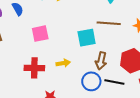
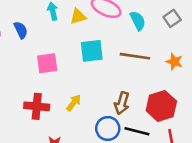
cyan square: (87, 38) -> (92, 51), moved
yellow arrow: (63, 63) -> (74, 103), turned -48

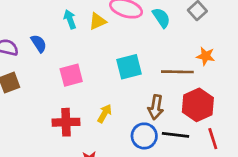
cyan square: (92, 51) -> (129, 67), moved
brown line: (135, 56) -> (177, 72), moved

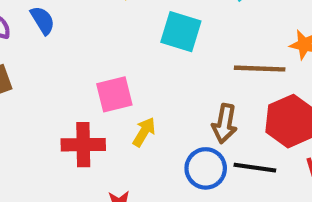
cyan square: (129, 67) -> (181, 32), moved, turned 30
pink square: (71, 75) -> (114, 94), moved

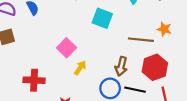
pink square: (114, 94) -> (66, 48), turned -36
red cross: (83, 145) -> (34, 80), moved

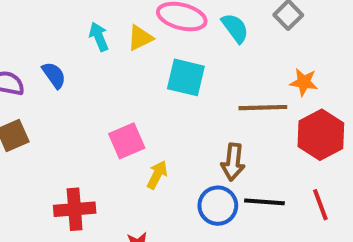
pink square: (66, 48) -> (127, 141), turned 30
red hexagon: (155, 67) -> (321, 135), moved

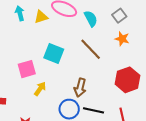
cyan square: (186, 77) -> (54, 53), moved
orange star: (304, 82) -> (122, 39), moved
brown line: (263, 108) -> (91, 49), moved, turned 40

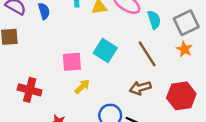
gray square: (119, 16) -> (186, 23), size x1.5
brown arrow: (80, 88) -> (140, 88), moved, turned 48

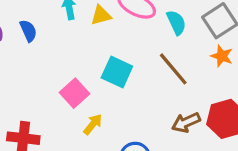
pink square: (72, 62) -> (75, 93), turned -30
brown arrow: (140, 88) -> (186, 122), moved

